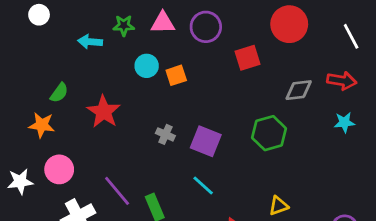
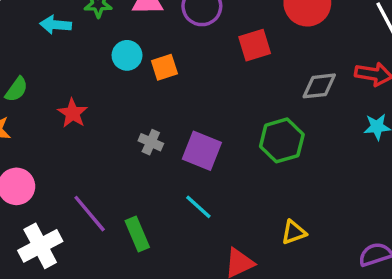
red star: (104, 112) -> (73, 113), size x0.7

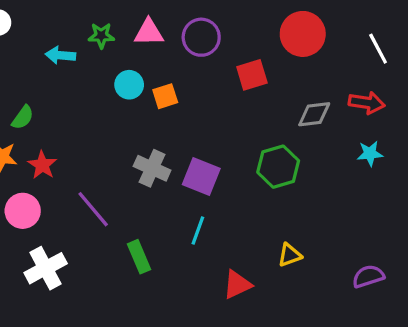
red star: (73, 113) -> (42, 165), moved
gray cross: (151, 142) -> (152, 168), size x1.5
cyan line: (198, 207) -> (198, 230), turned 68
purple line: (90, 214) -> (93, 209), moved

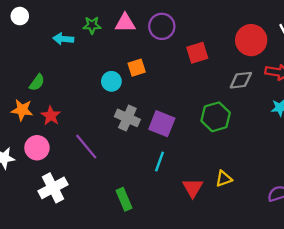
red circle: (303, 34) -> (251, 40), moved
cyan circle: (129, 85) -> (111, 81), moved
green rectangle: (139, 257) -> (124, 199), moved
red triangle: (237, 285) -> (193, 188), moved, turned -35

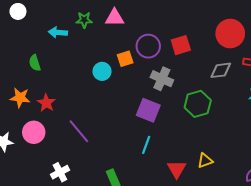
purple circle: (162, 26) -> (148, 46), moved
green semicircle: (37, 82) -> (35, 63), moved, turned 126
gray cross: (127, 118) -> (162, 79), moved
white cross: (53, 188) -> (60, 172), moved, size x0.7

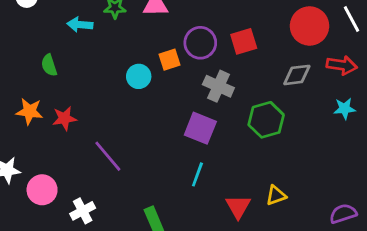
red star: (46, 103) -> (64, 118), turned 30
pink circle: (34, 132) -> (42, 190), moved

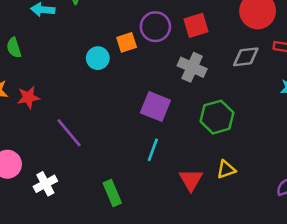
gray cross: (218, 86) -> (192, 67), moved
green hexagon: (266, 120) -> (217, 117), moved

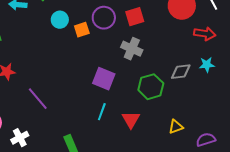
gray diamond: (246, 57) -> (181, 72), moved
cyan circle: (98, 58) -> (60, 20), moved
yellow triangle: (226, 169) -> (176, 127), moved
red triangle: (191, 180) -> (131, 120), moved

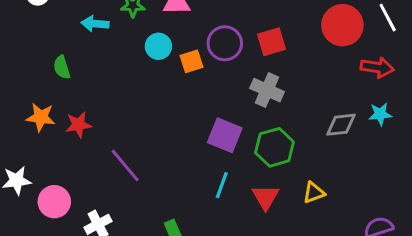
green hexagon: (151, 87) -> (275, 147), moved
yellow triangle: (176, 127) -> (314, 193), moved

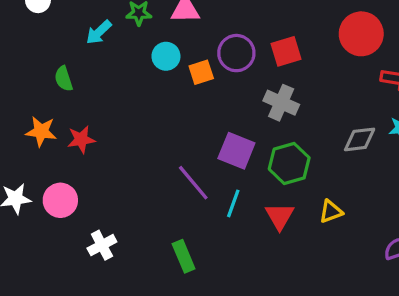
cyan arrow: (95, 24) -> (99, 32), turned -48
purple line: (125, 165) -> (193, 183), moved
pink circle: (54, 202) -> (60, 200), moved

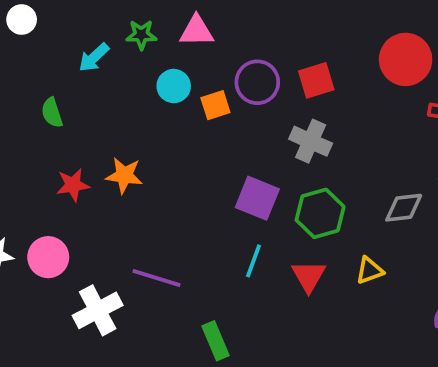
orange star: (41, 131) -> (124, 175), moved
gray diamond: (360, 139) -> (404, 208), moved
purple line: (193, 183) -> (157, 278), moved, turned -33
white cross: (102, 245) -> (98, 310), size x1.4
green rectangle: (184, 256) -> (215, 341), moved

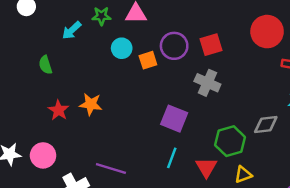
red star: (73, 185) -> (59, 110), turned -30
green hexagon: (320, 213) -> (230, 141), moved
yellow triangle: (369, 270) -> (243, 175), moved

